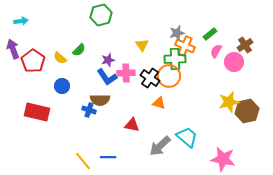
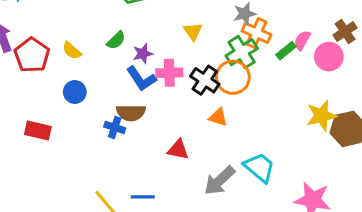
green rectangle: (210, 34) -> (286, 51), moved
green semicircle: (79, 50) -> (116, 40), moved
green cross: (175, 59) -> (242, 52), turned -30
red rectangle: (37, 112) -> (38, 130), size x0.7

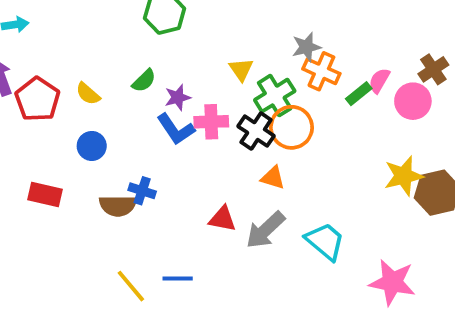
green cross: (242, 52) -> (275, 96), moved
brown semicircle: (131, 113) -> (118, 206), moved
gray arrow: (220, 181) -> (265, 230), moved

